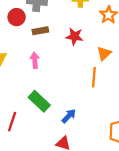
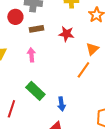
orange line: (94, 77) -> (83, 70), turned 30
blue arrow: (69, 116) -> (61, 104), turned 128

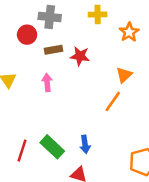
red star: (66, 34) -> (80, 56), moved
green rectangle: (35, 91) -> (52, 147), moved

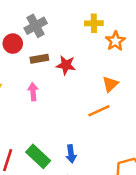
yellow cross: (98, 14) -> (94, 23), moved
gray cross: (50, 17) -> (36, 26), turned -35
orange line: (113, 101) -> (99, 111), turned 30

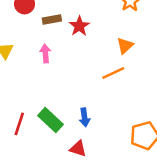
red star: (66, 65) -> (79, 26), turned 30

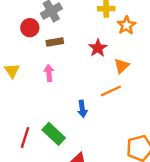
red star: (79, 26) -> (98, 48), moved
blue arrow: (85, 117) -> (82, 109), moved

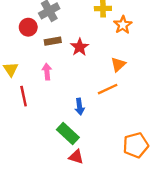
red star: (98, 48) -> (80, 47), moved
green rectangle: (54, 134) -> (68, 133), moved
red line: (25, 137) -> (24, 96), moved, turned -30

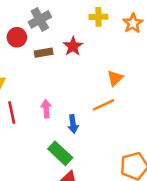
orange star: (123, 25) -> (133, 23), moved
red star: (80, 47) -> (73, 46), moved
pink arrow: (47, 72) -> (46, 109), moved

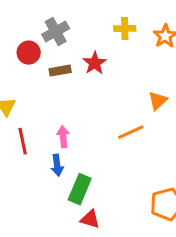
orange triangle: (115, 78) -> (158, 101), moved
blue arrow: (73, 124) -> (57, 165), moved
green rectangle: (60, 153) -> (80, 189), turned 70

